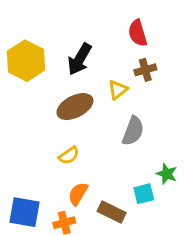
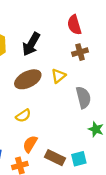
yellow triangle: (118, 90) -> (58, 76), moved
gray semicircle: (133, 131) -> (83, 97), moved, turned -35
cyan square: (144, 194) -> (79, 159), moved

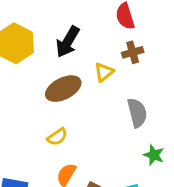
yellow triangle: (58, 76) -> (104, 72), moved

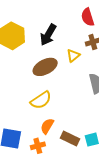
yellow semicircle: (57, 137) -> (41, 100), size x1.5

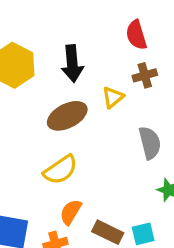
black arrow: (48, 35) -> (72, 64), turned -35

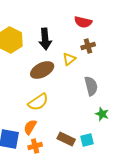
red semicircle: (136, 35) -> (83, 22), turned -60
orange semicircle: (71, 212) -> (30, 127), moved

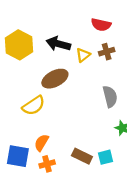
black arrow: (45, 39) -> (58, 44), turned 110
yellow triangle: (69, 59) -> (83, 55), moved
yellow semicircle: (38, 102) -> (34, 106), moved

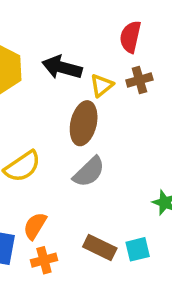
red semicircle: (101, 25) -> (130, 37), turned 90
brown ellipse: (55, 79) -> (84, 123), moved, turned -50
gray semicircle: (110, 97) -> (89, 172), moved, turned 60

